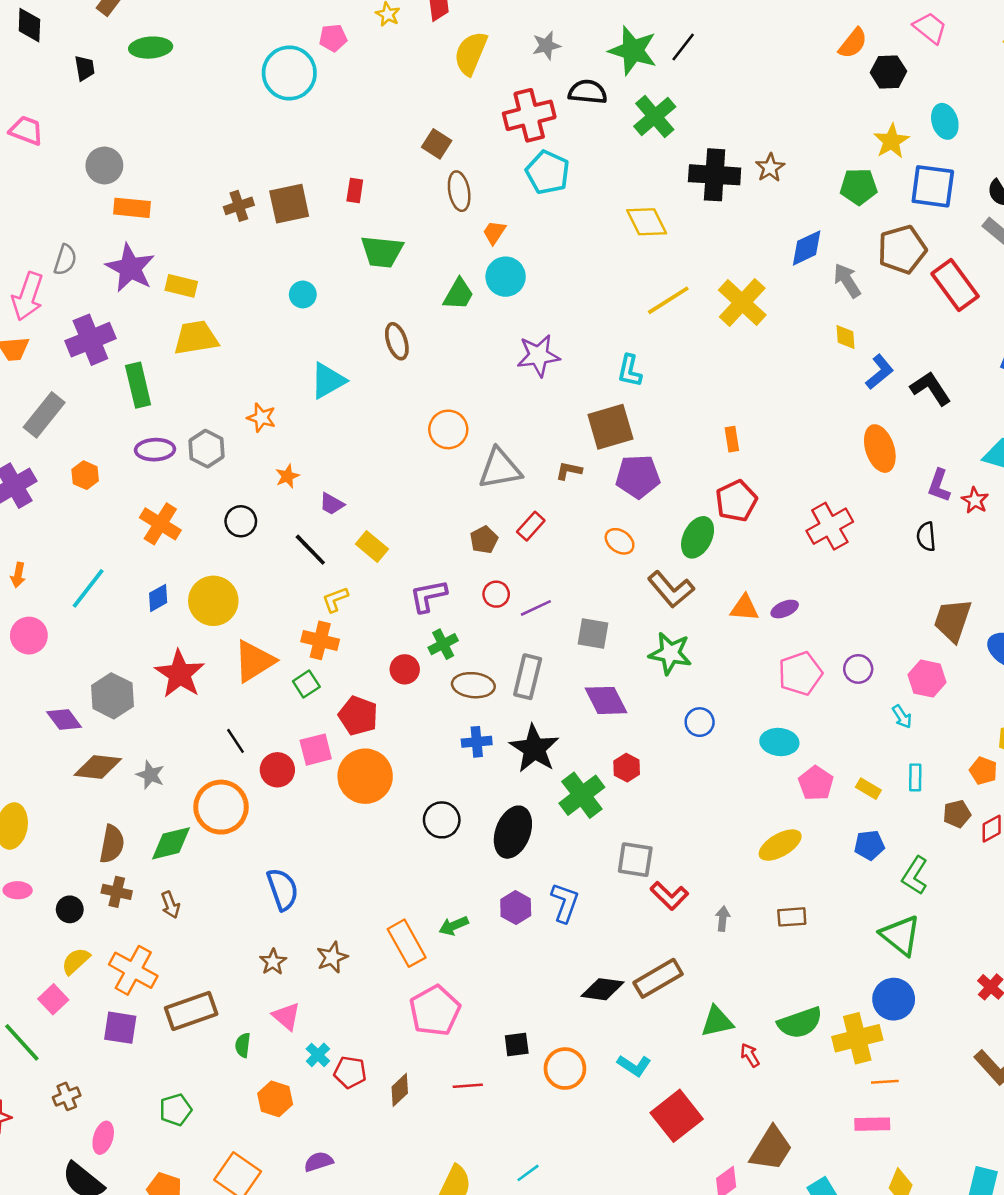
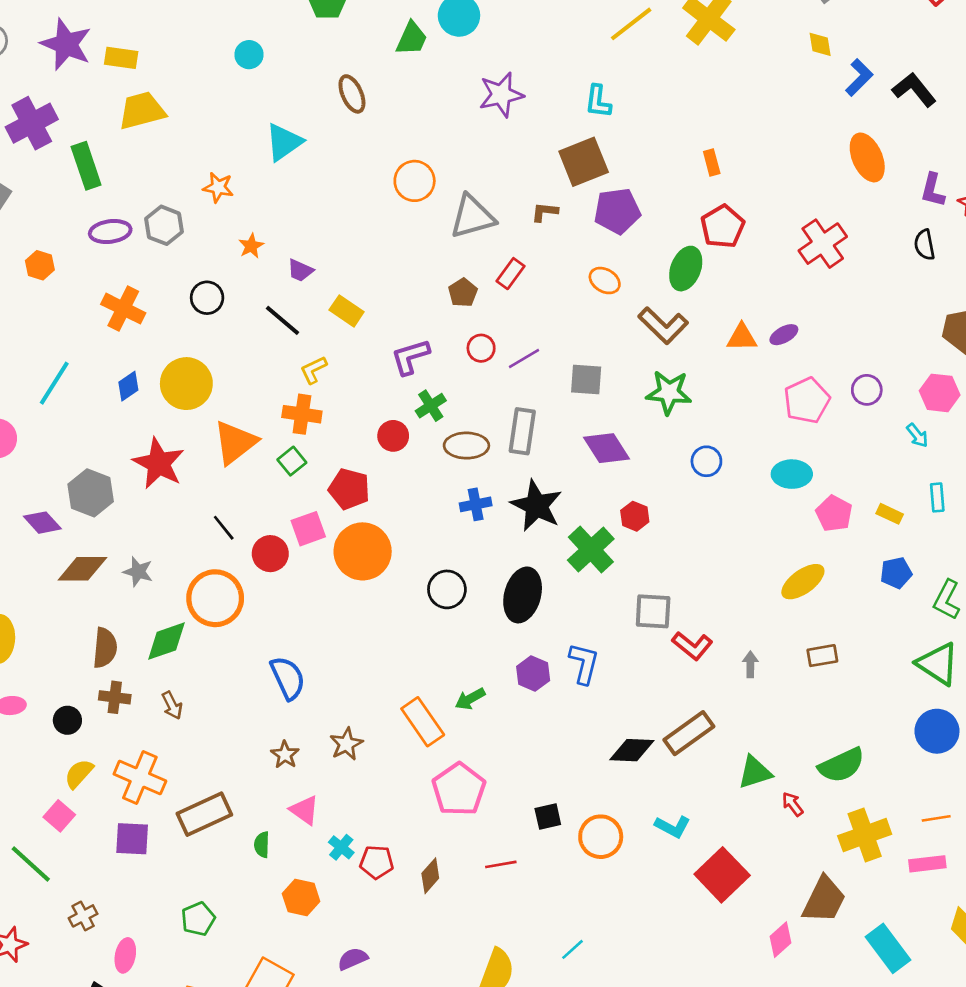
yellow cross: (857, 1038) -> (865, 835), moved

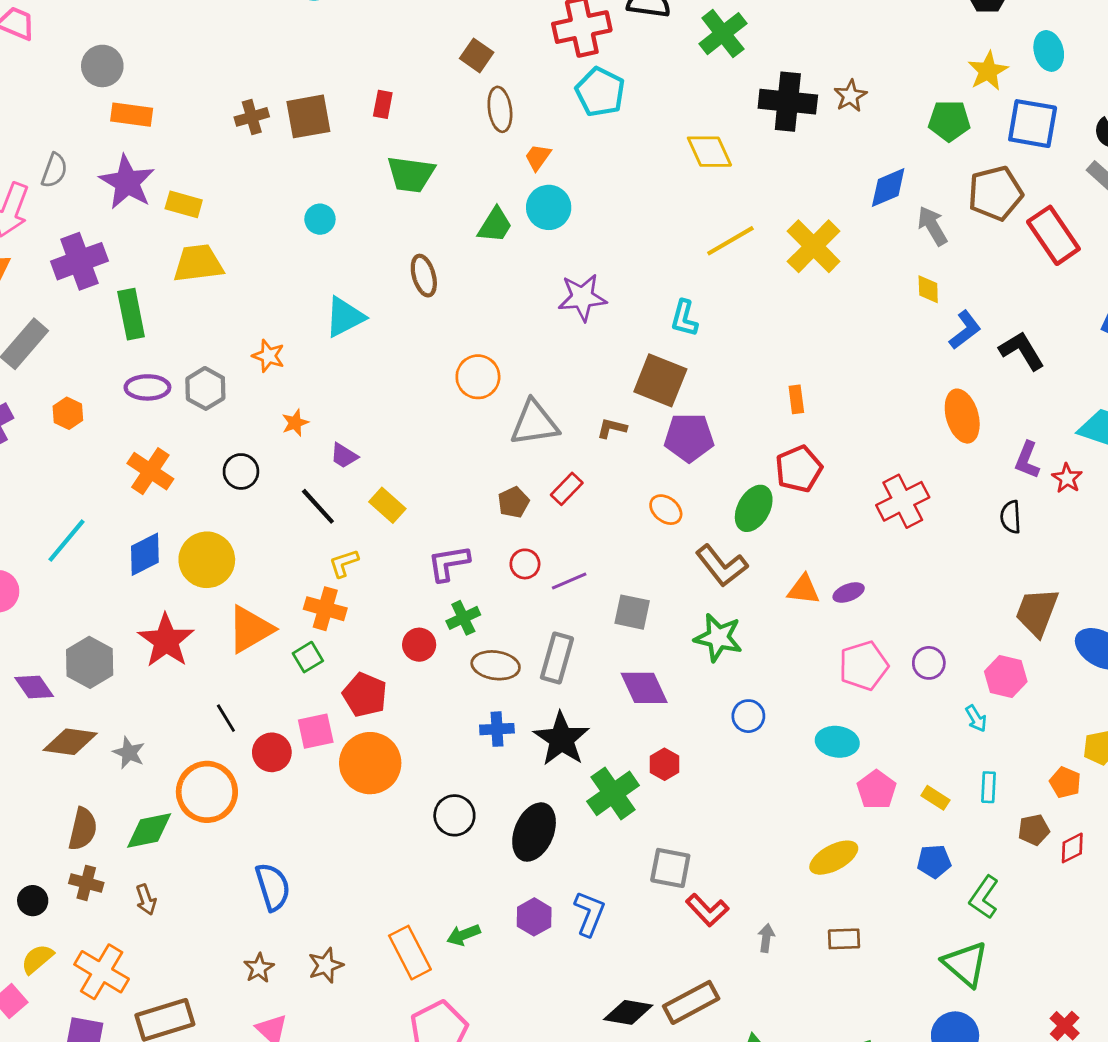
brown square: (584, 162) -> (660, 380), turned 36
blue diamond: (128, 386) -> (145, 554), size x1.4

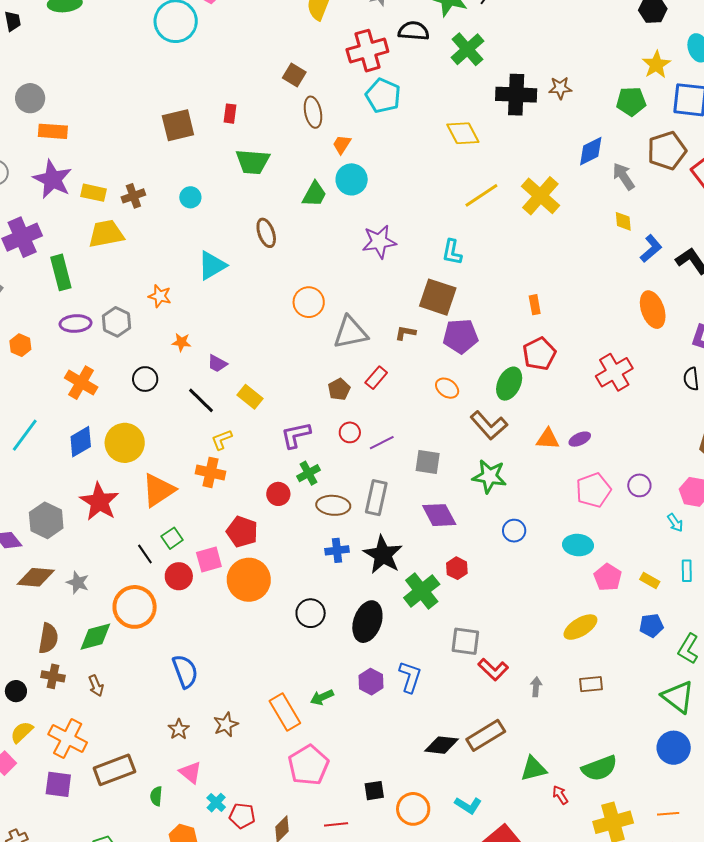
brown star: (850, 96) -> (560, 88), turned 30
brown cross: (252, 117) -> (133, 196), moved
orange star: (295, 423) -> (181, 342), turned 30
green square: (308, 657) -> (172, 538), moved

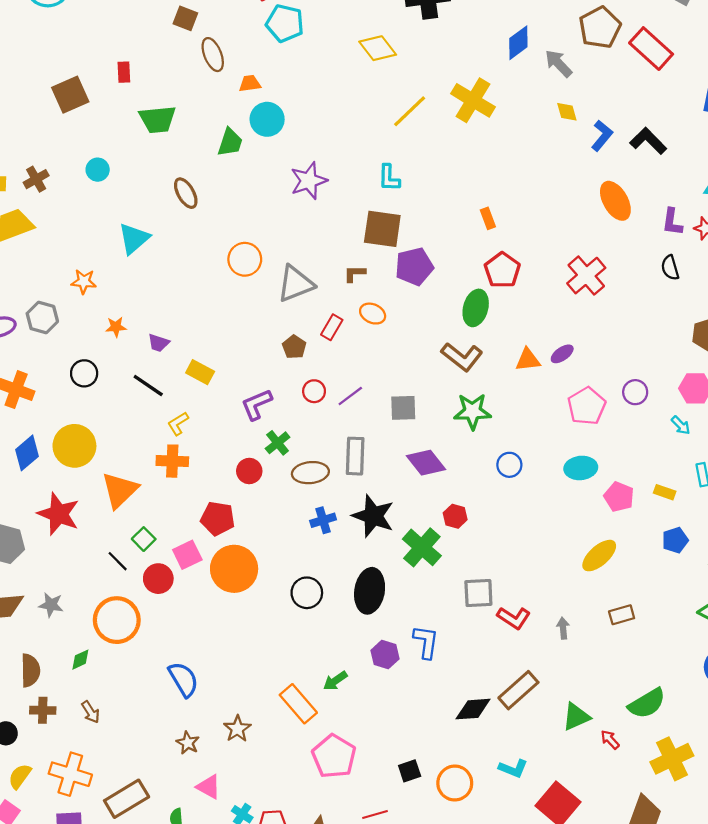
orange trapezoid: (342, 144) -> (250, 84), turned 60
orange ellipse: (447, 388) -> (373, 314), moved
green diamond: (95, 637) -> (80, 660), size x0.6

